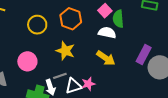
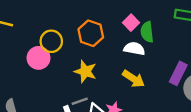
pink circle: (27, 61) -> (39, 58), moved

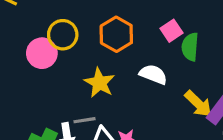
white semicircle: (134, 49) -> (153, 74), moved
yellow arrow: (133, 79) -> (198, 104), moved

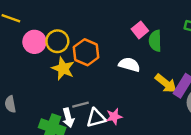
orange hexagon: (116, 34) -> (86, 52), moved
pink circle: (42, 53) -> (34, 42), moved
yellow star: (100, 83) -> (63, 69), moved

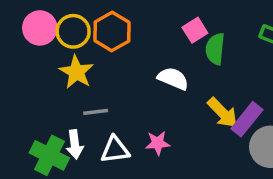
orange hexagon: (86, 52) -> (112, 31), moved
gray line: (80, 105) -> (96, 112), moved
pink star: (114, 117) -> (158, 143), moved

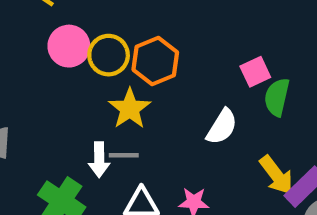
yellow star: (76, 72) -> (130, 109), moved
white semicircle: (173, 79) -> (222, 127), turned 92
white arrow: (75, 144) -> (99, 160), moved

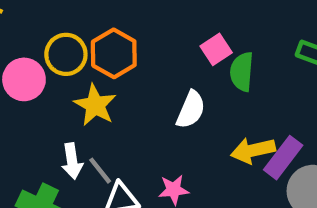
pink circle: (69, 46) -> (24, 79), moved
gray line: (124, 155) -> (100, 171), moved, turned 60
yellow arrow: (276, 175) -> (253, 150), turned 123

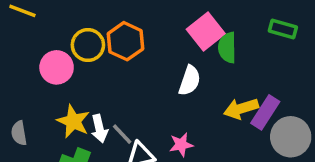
pink square: (216, 49) -> (206, 32), size x1.5
yellow star: (95, 105) -> (73, 121), moved

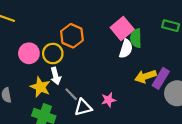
yellow circle: (88, 45) -> (53, 54), moved
white semicircle: (190, 81) -> (126, 49), moved
white arrow: (99, 129) -> (56, 76), moved

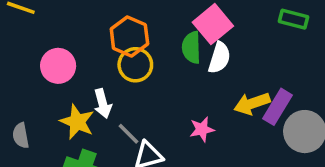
green semicircle: (136, 38) -> (191, 47), moved
yellow circle: (53, 54) -> (135, 65), moved
pink star: (108, 100) -> (202, 129), moved

